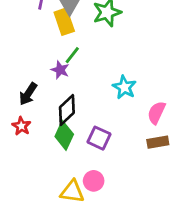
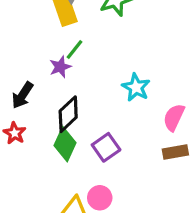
purple star: (60, 70) -> (60, 67), turned 30
purple square: (99, 138) -> (106, 147), turned 30

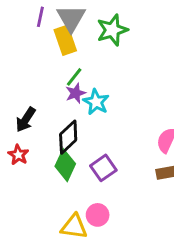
purple star: (60, 67) -> (76, 93), moved
cyan star: (136, 87) -> (96, 102), moved

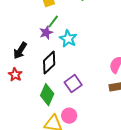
purple star: (76, 93) -> (46, 33), moved
green diamond: (65, 165) -> (47, 95), moved

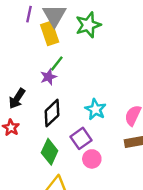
cyan star: (68, 39) -> (95, 109), moved
pink circle: (69, 116) -> (92, 159), moved

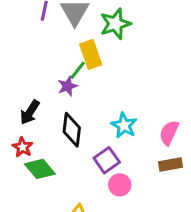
yellow rectangle: (50, 33) -> (91, 54), moved
black diamond: (52, 113) -> (72, 130), turned -40
green diamond: (50, 152) -> (40, 169), moved, turned -65

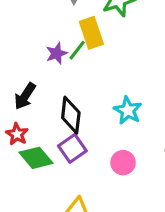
purple star: (67, 86) -> (57, 53), moved
purple square: (107, 160) -> (72, 148), moved
pink circle: (120, 185) -> (123, 163), moved

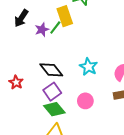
black arrow: (25, 96) -> (21, 18), moved
black diamond: (71, 115) -> (51, 70), turned -45
green diamond: (36, 158) -> (54, 109), moved

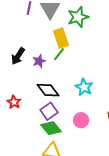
black arrow: (21, 18) -> (18, 56), moved
green line: (55, 27) -> (59, 54), moved
purple star: (42, 30) -> (39, 61), moved

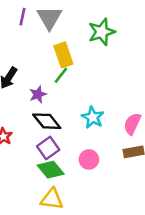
green star: (78, 17) -> (102, 32), moved
purple star: (39, 61) -> (38, 94), moved

